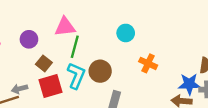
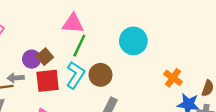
cyan circle: (126, 33) -> (133, 41), size x1.5
purple circle: (29, 39) -> (32, 59), moved
orange cross: (148, 63) -> (173, 78), moved

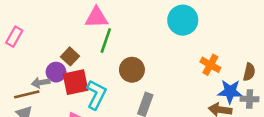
cyan circle: (133, 41) -> (183, 20), moved
purple circle: (32, 59) -> (56, 72), moved
cyan L-shape: (75, 75) -> (96, 95), moved

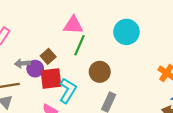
cyan circle: (183, 20) -> (126, 32), moved
gray arrow: (41, 83) -> (22, 63), moved

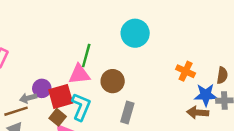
pink triangle: (73, 25) -> (79, 74), moved
brown square: (48, 56) -> (58, 117), moved
gray arrow: (22, 63) -> (28, 98), moved

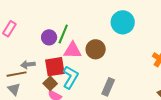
green line: (86, 56) -> (63, 34), moved
brown circle: (113, 81) -> (96, 49), moved
purple circle: (42, 88) -> (49, 37), moved

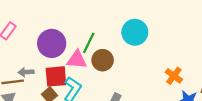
green line: (63, 34) -> (89, 43), moved
purple circle: (49, 37) -> (52, 43), size x1.6

